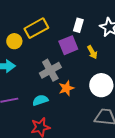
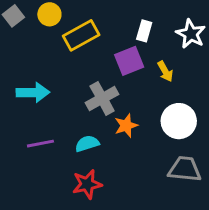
yellow circle: (14, 41) -> (49, 14), moved

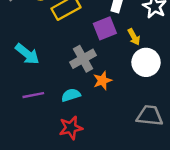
cyan arrow: (33, 92) -> (27, 54), turned 40
white circle: (179, 121) -> (146, 62), moved

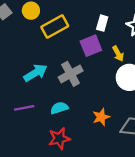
cyan arrow: (27, 54) -> (35, 73), moved, turned -70
orange star: (102, 81) -> (101, 117), moved

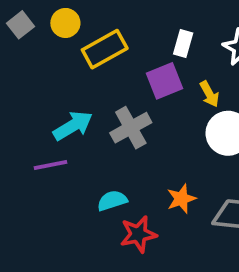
purple line: (24, 108) -> (50, 165), moved
cyan semicircle: (59, 108) -> (112, 201), moved
red star: (59, 138) -> (138, 234), moved

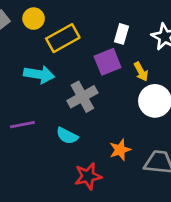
cyan arrow: (73, 126) -> (39, 74), moved, turned 40
cyan semicircle: (112, 201) -> (67, 136), moved, turned -135

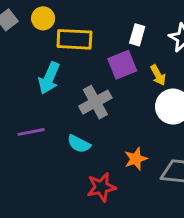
yellow rectangle: (63, 38) -> (74, 39), turned 32
cyan arrow: (39, 74) -> (49, 78), turned 104

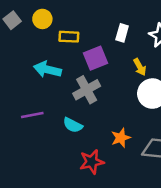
yellow rectangle: (74, 39) -> (69, 37), size x0.7
purple square: (122, 65) -> (95, 58), moved
cyan arrow: (49, 78) -> (47, 70), turned 80

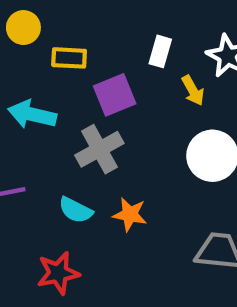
yellow arrow: (140, 67) -> (193, 91), moved
orange star: (121, 138) -> (130, 214), moved, turned 30
red star: (92, 162) -> (58, 273), moved

